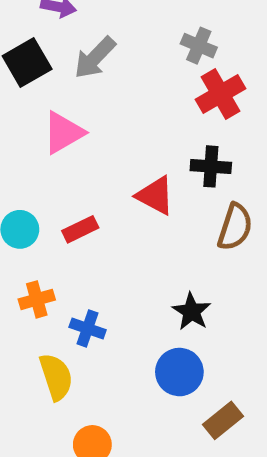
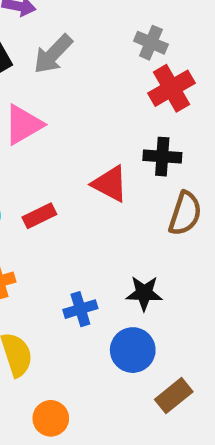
black star: (191, 312) -> (144, 293), turned -30
blue cross: (88, 328) -> (80, 309), moved, turned -36

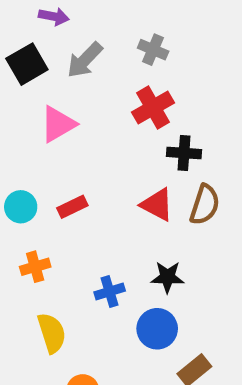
gray cross: (151, 43) -> (153, 50), moved
red cross: (171, 88) -> (153, 108), moved
red triangle: (110, 184) -> (157, 205), moved

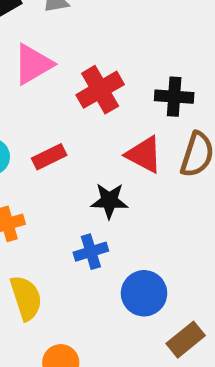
red cross: (153, 108) -> (100, 90), moved
black star: (167, 277) -> (109, 201), moved

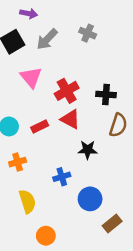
pink triangle: (33, 64) -> (31, 77), turned -40
red triangle: (144, 154) -> (70, 119), moved
black star: (109, 201) -> (88, 150), moved

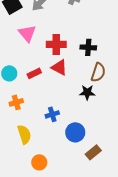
red cross: (67, 91) -> (56, 44), turned 30
black star: (88, 150) -> (87, 92), moved

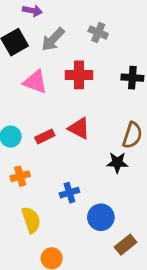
pink triangle: (27, 33) -> (35, 82), turned -30
red cross: (56, 44) -> (79, 75), moved
black cross: (88, 47) -> (132, 78), moved

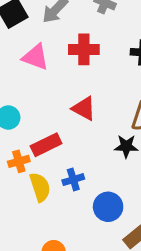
red rectangle: (45, 137) -> (46, 145), moved, size x1.4
yellow semicircle: (31, 220) -> (40, 187), moved

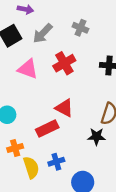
red cross: (84, 49) -> (64, 63), turned -30
red rectangle: (46, 145) -> (47, 128), moved

